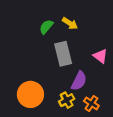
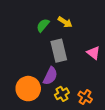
purple semicircle: (79, 81) -> (50, 76), moved

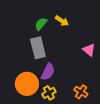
gray rectangle: (59, 51) -> (38, 48), moved
yellow cross: (62, 94) -> (49, 93), moved

